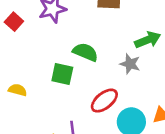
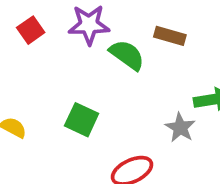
green semicircle: (85, 52) -> (127, 55), moved

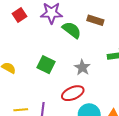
gray star: (180, 128) -> (82, 67), moved

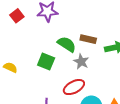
brown rectangle: (95, 20) -> (88, 39), moved
green semicircle: (72, 30) -> (67, 44), moved

